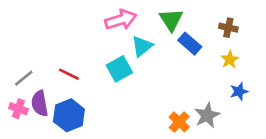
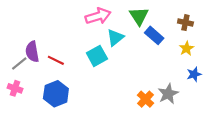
purple semicircle: (40, 103) -> (32, 52), moved

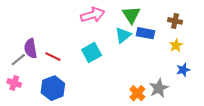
blue rectangle: (154, 35) -> (146, 33), turned -30
cyan triangle: (115, 38) -> (123, 35), moved

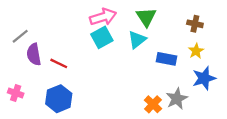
blue rectangle: (146, 33) -> (167, 59), moved
cyan square: (92, 52) -> (102, 37), moved
gray line: (18, 60) -> (20, 36), moved
blue star: (183, 70) -> (204, 78), size x1.5

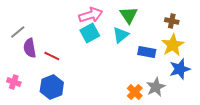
yellow star: (196, 51) -> (173, 45), size x1.6

